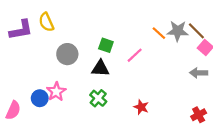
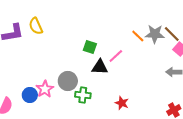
gray circle: (67, 54) -> (68, 81), moved
black triangle: (100, 68) -> (100, 67), moved
green cross: (98, 98) -> (83, 95), turned -35

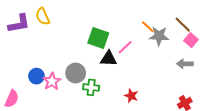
gray star: (155, 34) -> (159, 36), moved
green square: (90, 47) -> (98, 38), size x1.5
blue circle: (30, 95) -> (36, 76), moved

